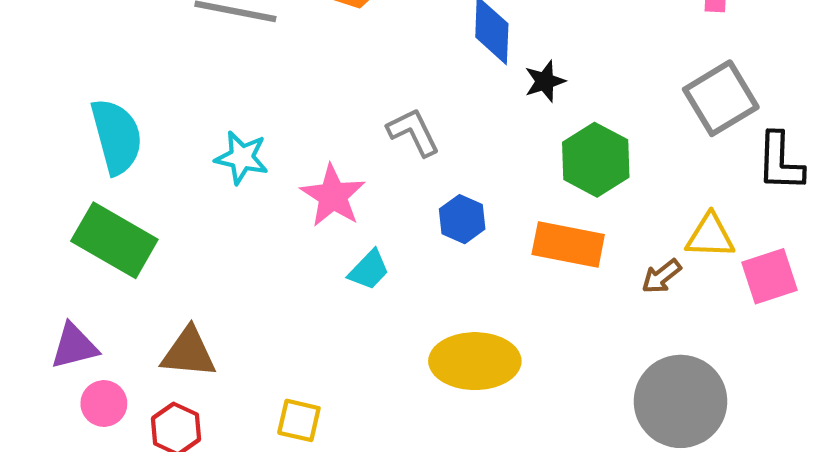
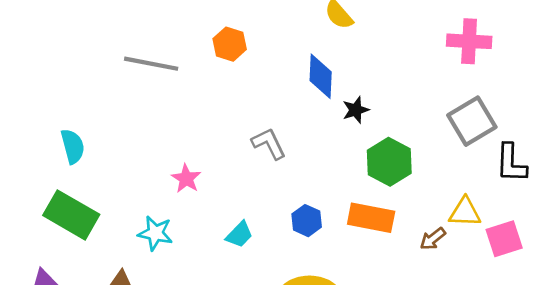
cyan semicircle: (117, 136) -> (73, 146), size x0.7
cyan star: (242, 158) -> (155, 233), moved
pink star: (333, 196) -> (186, 179), moved, size x0.7
blue hexagon: (462, 219) -> (307, 221), moved

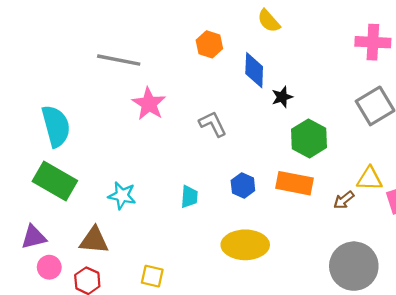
orange hexagon: (230, 44) -> (209, 44), moved
cyan semicircle: (73, 146) -> (56, 126), size x1.5
pink star: (186, 179) -> (149, 104), moved, size x1.4
cyan trapezoid: (239, 235) -> (189, 197), turned -40

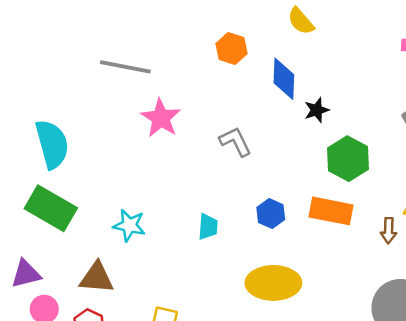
brown arrow: (344, 200) -> (389, 231), turned -50

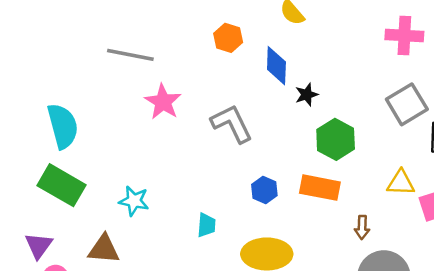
gray L-shape: (235, 142) -> (232, 124), size x1.4
cyan trapezoid: (208, 227) -> (206, 225), moved
brown arrow: (389, 231) -> (362, 227), moved
purple triangle: (26, 274) -> (39, 246), turned -40

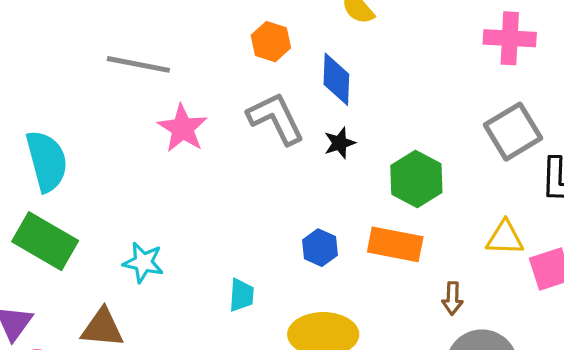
black star: (307, 95) -> (340, 143), moved
gray L-shape: (232, 124) -> (276, 118), moved

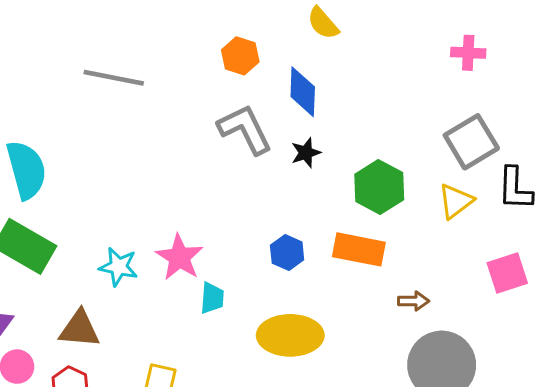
pink cross: (510, 38) -> (468, 53), size x0.7
pink star: (183, 128) -> (179, 257), moved
yellow triangle: (505, 238) -> (456, 201), moved, turned -39
brown arrow: (452, 298) -> (414, 301), turned -92

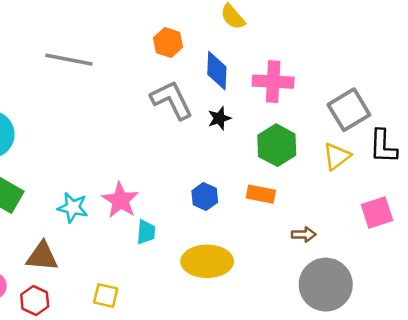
pink cross: (468, 53) -> (273, 82), moved, size x1.5
orange rectangle: (359, 249) -> (261, 194), size x0.7

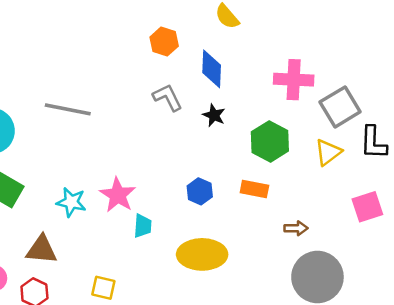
gray line: (69, 60) -> (68, 109), moved
pink cross: (273, 82) -> (294, 80), moved
gray L-shape: (172, 100) -> (168, 97), size x0.7
black star: (219, 118) -> (214, 115), turned -30

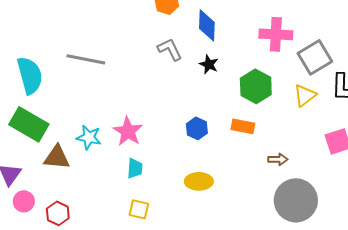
cyan trapezoid: (143, 226) -> (135, 168), moved
brown triangle: (42, 250) -> (57, 157), moved
yellow ellipse: (202, 254) -> (199, 181), size x0.7
yellow square: (103, 288) -> (139, 209), moved

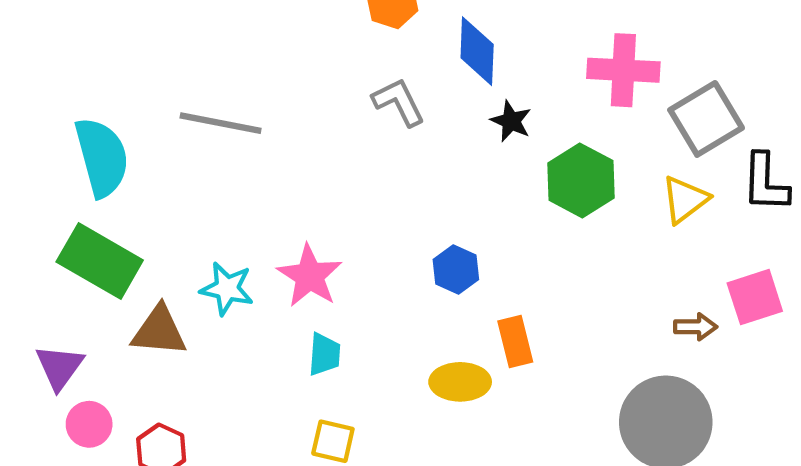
black star: (209, 64) -> (511, 121), moved
orange rectangle: (243, 126) -> (515, 342), moved, turned 65
brown arrow: (278, 159) -> (695, 327), moved

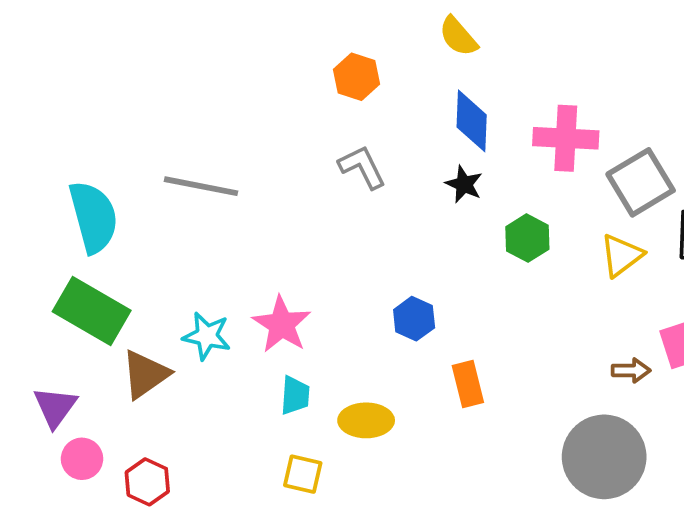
blue diamond: (477, 51) -> (472, 121), moved
green hexagon: (581, 180) -> (527, 238), size x0.7
brown triangle: (159, 331) -> (145, 374), turned -40
yellow ellipse: (460, 382) -> (366, 420), moved

